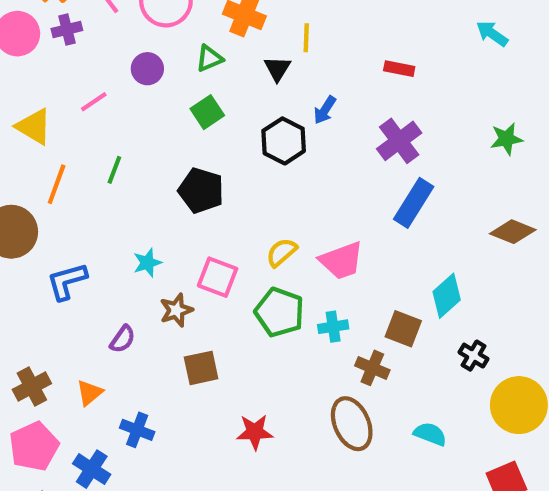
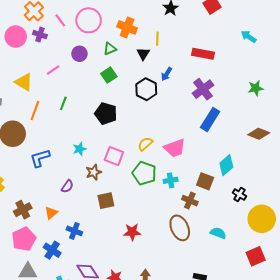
purple cross: (67, 29) -> (40, 35), turned 32
red rectangle: (399, 69) -> (203, 54), size x1.5

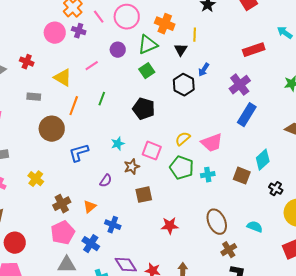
green triangle: (110, 49) -> (148, 45), size x1.5
red rectangle: (203, 54) -> (254, 50), moved, turned -30
brown cross: (190, 201) -> (229, 250), moved, turned 35

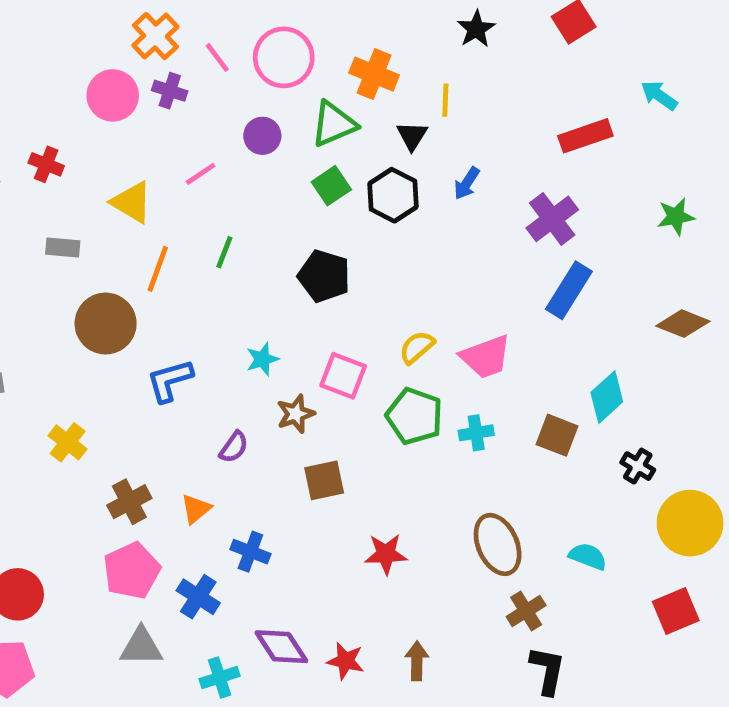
black hexagon: (184, 85) -> (393, 195), moved

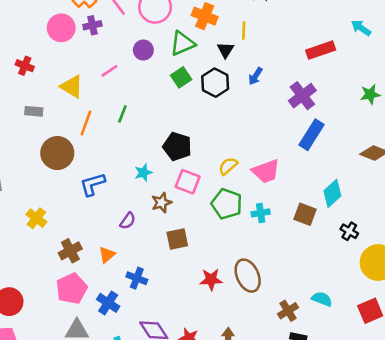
purple cross: (170, 91) -> (92, 25), turned -30
black pentagon: (324, 276) -> (177, 146), moved
brown ellipse: (498, 544) -> (248, 276), moved
cyan semicircle: (588, 556) -> (322, 299), moved

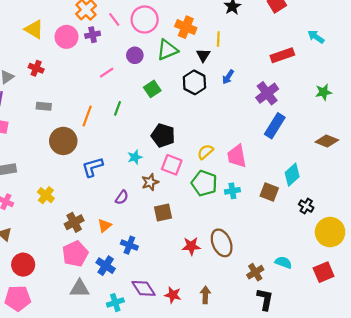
green square: (181, 77) -> (152, 89), moved
yellow triangle: (72, 87) -> (34, 29), moved
pink trapezoid: (266, 171) -> (237, 156), turned 100

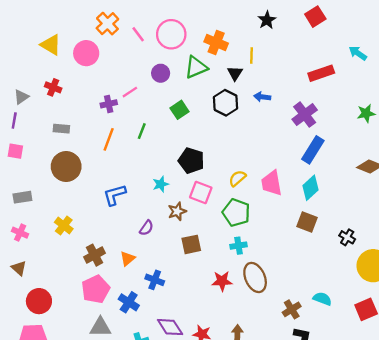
purple cross: (93, 35) -> (109, 104), moved
blue arrow: (228, 77) -> (262, 97), turned 64
brown circle: (63, 141) -> (66, 166), moved
cyan diamond: (292, 175) -> (311, 188), moved
cyan cross: (232, 191) -> (239, 246), moved

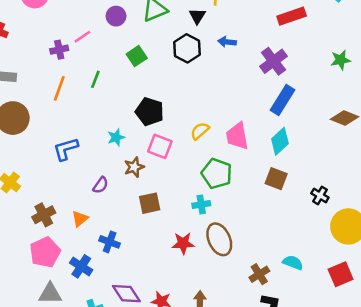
green pentagon: (236, 213) -> (217, 174), moved

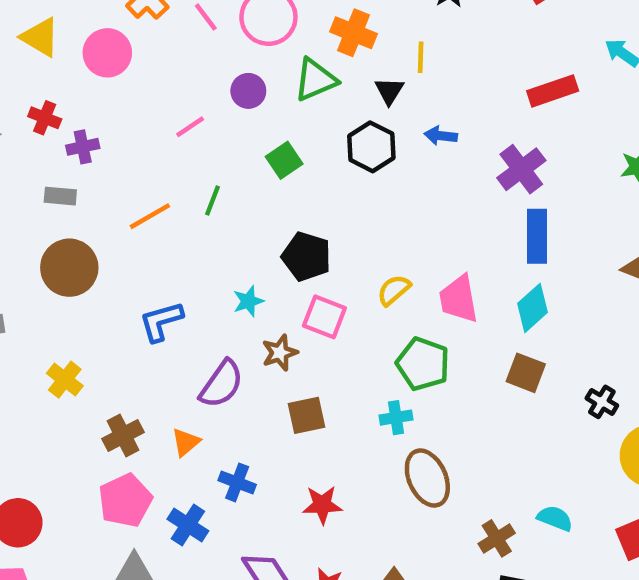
purple cross: (59, 50) -> (83, 147), moved
orange line: (59, 88) -> (150, 216), turned 40
blue rectangle: (283, 100) -> (537, 236), turned -32
purple semicircle: (101, 185) -> (221, 384), size x1.6
red star: (183, 243) -> (322, 505), moved

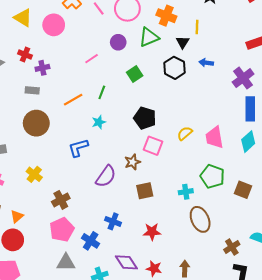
cyan star: (248, 301) -> (99, 122), moved
green pentagon: (423, 364) -> (212, 176), moved
brown square: (526, 373) -> (243, 190), moved
orange triangle: (186, 442) -> (17, 216), moved

